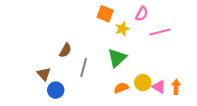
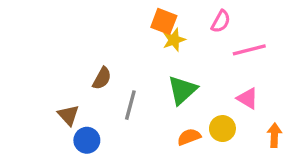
yellow star: (122, 29) -> (174, 40), moved
pink triangle: (159, 87) -> (248, 98), moved

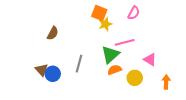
pink line: (249, 50) -> (125, 42), moved
brown semicircle: (102, 78) -> (53, 33), moved
orange semicircle: (189, 137) -> (114, 70), moved
blue circle: (87, 140) -> (53, 74), moved

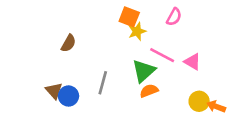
pink line: (125, 42) -> (162, 55), turned 42
pink triangle: (150, 60) -> (192, 62), moved
yellow circle: (135, 78) -> (199, 101), moved
orange arrow: (166, 82) -> (216, 107), turned -72

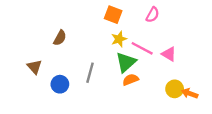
yellow star: (137, 31) -> (119, 39), moved
brown triangle: (54, 91) -> (34, 67), moved

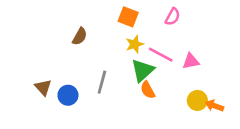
brown semicircle: (60, 38) -> (80, 36), moved
pink triangle: (169, 54) -> (191, 61), turned -42
brown triangle: (34, 67) -> (43, 87), moved
orange semicircle: (131, 80) -> (148, 90), turned -98

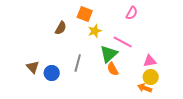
orange square: (128, 17) -> (85, 14), moved
yellow star: (135, 44) -> (95, 31), moved
pink triangle: (191, 61) -> (150, 61), moved
orange arrow: (214, 106) -> (145, 88), moved

